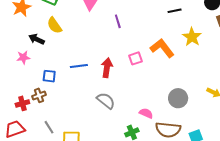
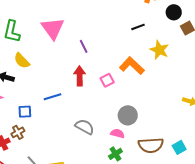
red arrow: (107, 68) -> (80, 76), moved
gray circle: (178, 98) -> (128, 115), moved
pink semicircle: (146, 113) -> (117, 133), moved

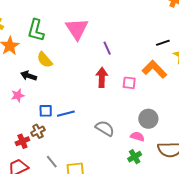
black line: (138, 27) -> (163, 43), moved
pink square: (107, 80) -> (129, 83), turned 32
blue line: (53, 97) -> (66, 114), moved

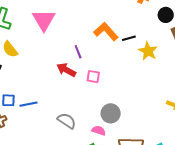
purple line: (107, 48) -> (78, 52), moved
orange L-shape: (154, 69) -> (106, 31), moved
red arrow: (102, 77) -> (66, 70), turned -66

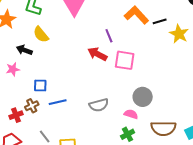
pink square: (93, 77) -> (125, 60), size x1.5
blue line: (28, 104) -> (58, 102), moved
gray semicircle: (67, 121) -> (99, 105), turned 132

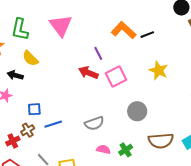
yellow star: (179, 34) -> (159, 70), moved
pink square: (125, 60) -> (116, 76), turned -30
pink semicircle: (131, 114) -> (103, 149), moved

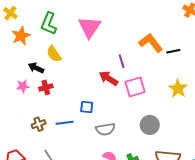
blue square: (34, 109) -> (87, 107), moved
red cross: (13, 141) -> (46, 87), moved

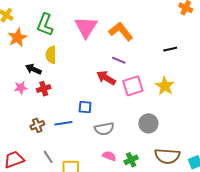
orange L-shape: (151, 43) -> (121, 31), moved
yellow semicircle: (54, 54) -> (51, 55), turned 36
purple line: (122, 61) -> (119, 60), turned -48
yellow star: (178, 89) -> (165, 86), moved

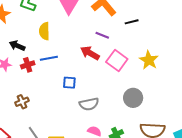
black line: (170, 49) -> (132, 22), moved
yellow semicircle: (51, 55) -> (44, 31), moved
pink square: (133, 86) -> (117, 61), turned -35
blue line: (63, 123) -> (49, 58), moved

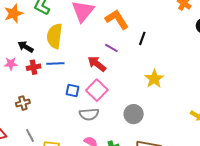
black line: (132, 22) -> (142, 38), turned -64
yellow semicircle: (44, 31) -> (55, 36), size x1.4
pink square: (117, 61) -> (97, 90), moved

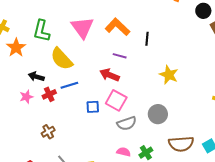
yellow semicircle: (55, 36) -> (62, 59), turned -35
gray semicircle: (89, 114) -> (127, 123), moved

